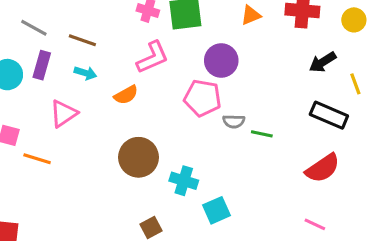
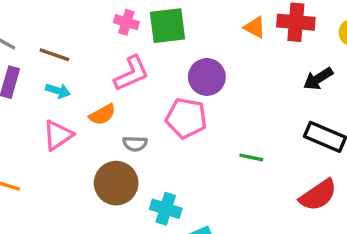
orange triangle: (251, 15) -> (255, 27), moved, turned 50
pink triangle: (64, 114) -> (58, 135), moved
gray semicircle: (234, 121) -> (135, 144), moved

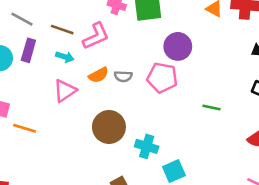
pink L-shape: (132, 74) -> (96, 36), moved
gray semicircle: (135, 144) -> (123, 76), moved

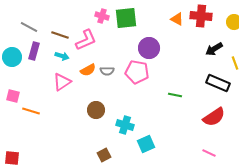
brown circle: (109, 127) -> (96, 110), size x0.7

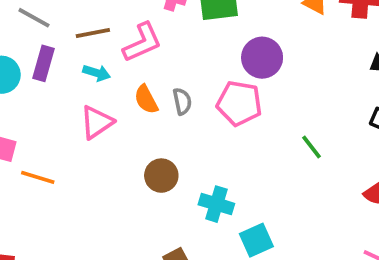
brown line: (60, 35) -> (93, 33), turned -30
orange semicircle: (88, 70) -> (146, 99), turned 91
gray semicircle: (107, 71) -> (182, 101), turned -104
green line: (175, 95) -> (312, 147), turned 40

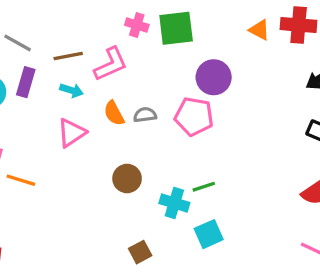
gray semicircle: (182, 101) -> (145, 115), turned -85
green line: (312, 147) -> (204, 187), moved, turned -70

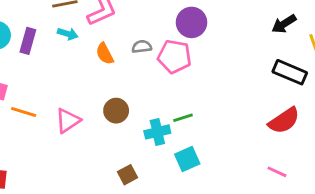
purple rectangle: (26, 82) -> (28, 41), moved
gray semicircle: (145, 115) -> (142, 47), moved
pink triangle: (72, 133) -> (68, 121), moved
cyan cross: (174, 203) -> (157, 132), turned -30

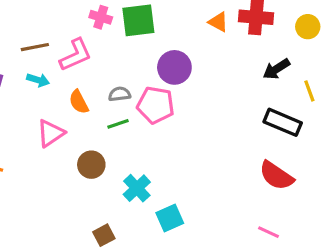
green line: (183, 118) -> (118, 124), moved
pink triangle: (68, 121) -> (51, 133), moved
red semicircle: (284, 121) -> (276, 176), turned 68
cyan cross: (157, 132) -> (137, 188), turned -30

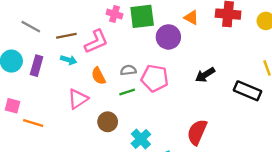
orange triangle: (218, 22) -> (191, 17), moved
purple circle: (174, 67) -> (168, 37), moved
black arrow: (276, 69) -> (205, 75), moved
red semicircle: (276, 176) -> (197, 132), moved, turned 80

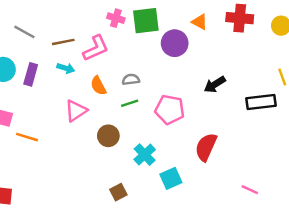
pink pentagon: (155, 78) -> (170, 109), moved
black rectangle: (247, 91) -> (261, 102), turned -30

